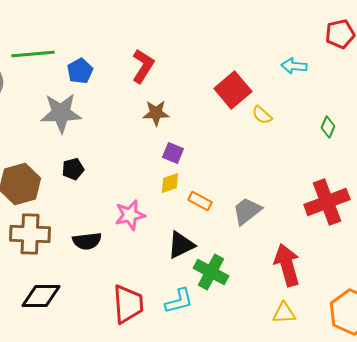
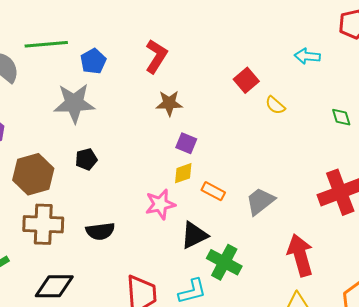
red square: (233, 90) -> (246, 80), size x0.7
green diamond: (328, 127) -> (341, 117), turned -40
pink star: (130, 215) -> (160, 204), moved

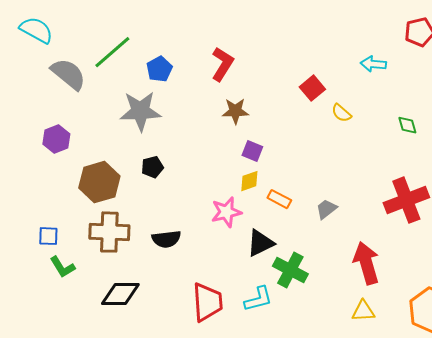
green line: (46, 44) -> (112, 52), turned -36
gray trapezoid: (260, 201) -> (326, 209), size x0.7

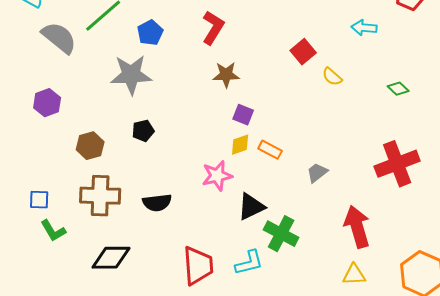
green diamond: (407, 125) -> (398, 89), turned -30
brown hexagon: (99, 182) -> (90, 146), size x0.7
orange rectangle: (279, 199) -> (270, 150), moved

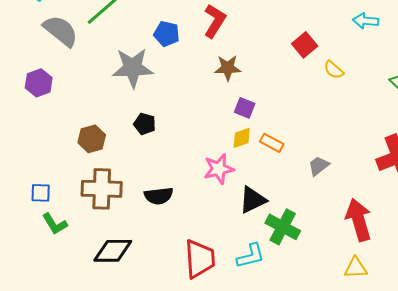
blue pentagon: (150, 33) -> (167, 34), moved, turned -30
purple hexagon: (47, 103) -> (39, 83), moved
black pentagon: (143, 131) -> (145, 124), turned 30

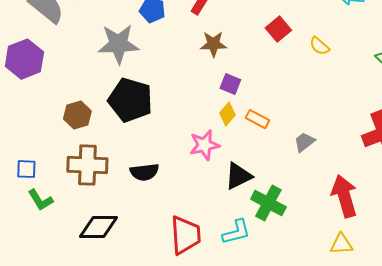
red square: (305, 45) -> (278, 29), moved
purple hexagon: (39, 83) -> (24, 59), size x1.4
black pentagon: (145, 124) -> (130, 100), size x2.0
yellow diamond: (242, 138) -> (227, 114), turned -30

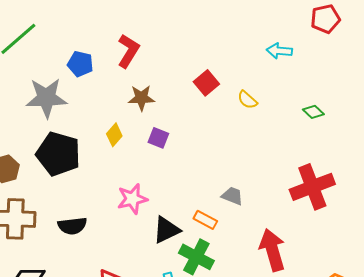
yellow diamond: (227, 114) -> (114, 135), moved
orange rectangle: (257, 119) -> (205, 220), moved
gray trapezoid: (304, 142) -> (232, 196), turned 60

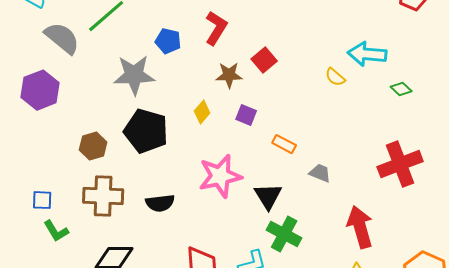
cyan arrow: (279, 51) -> (367, 54), moved, size x1.5
red square: (206, 83) -> (264, 60), moved
pink star: (132, 199) -> (220, 176), size x1.4
orange rectangle: (205, 220) -> (284, 144), moved
black triangle: (166, 230) -> (268, 196), moved, turned -36

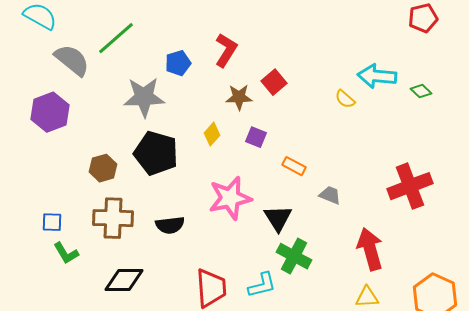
blue pentagon: (168, 41) -> (178, 63), turned -30
green diamond: (401, 89) -> (421, 91), moved

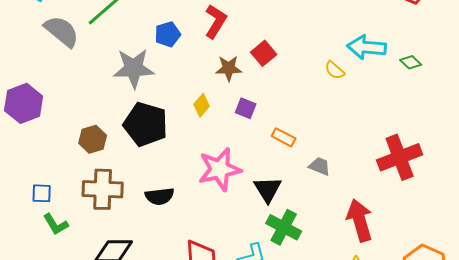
purple hexagon: (50, 112) -> (24, 103), moved

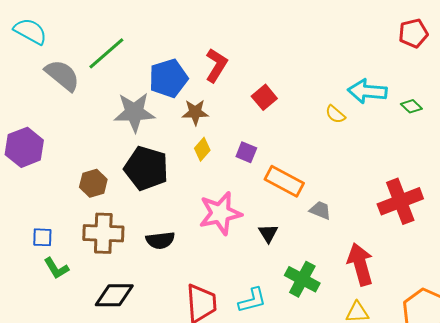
blue pentagon: (168, 34) -> (168, 78), size x1.5
brown star: (229, 68) -> (195, 112), moved
orange rectangle: (284, 137) -> (284, 181), size x1.6
black triangle: (268, 189) -> (268, 233), size x0.7
green cross: (284, 227) -> (302, 279), moved

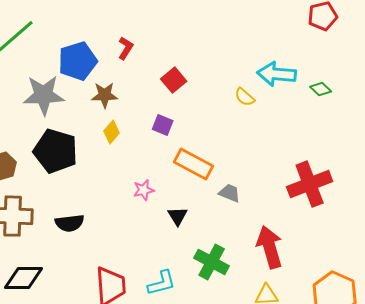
red L-shape: (216, 65) -> (126, 48), size x0.7
purple square: (246, 152) -> (163, 125), moved
pink star: (220, 213) -> (144, 190), moved, size x0.5

